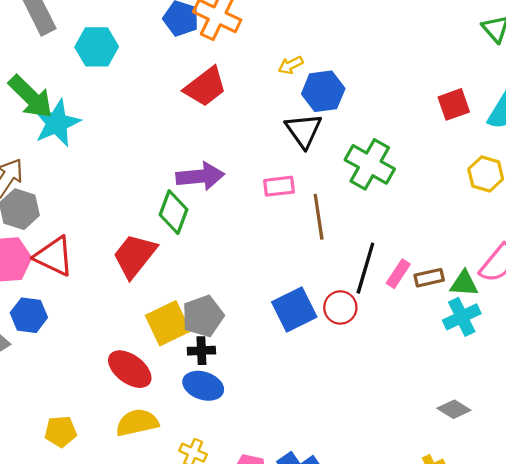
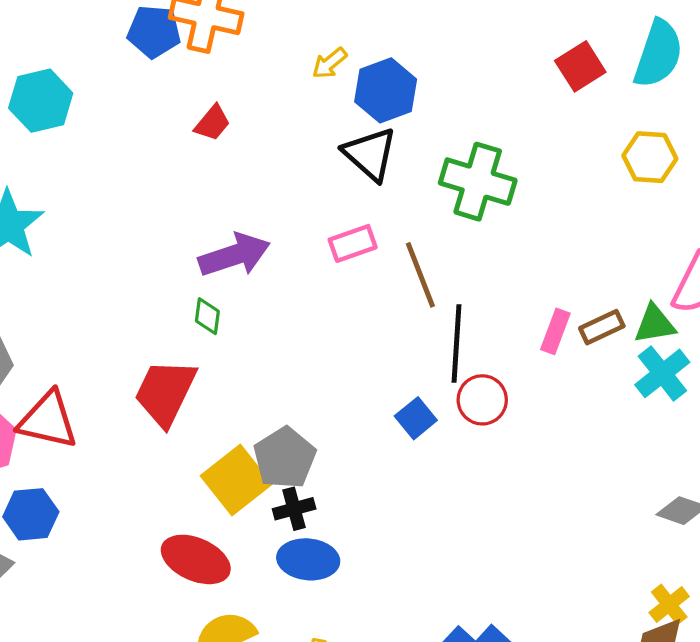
red trapezoid: (205, 87) -> (212, 123), size x0.6
green diamond: (173, 212) -> (207, 316), size x0.6
black line: (365, 268) -> (456, 344), moved
blue square: (294, 310) -> (416, 418), size x0.6

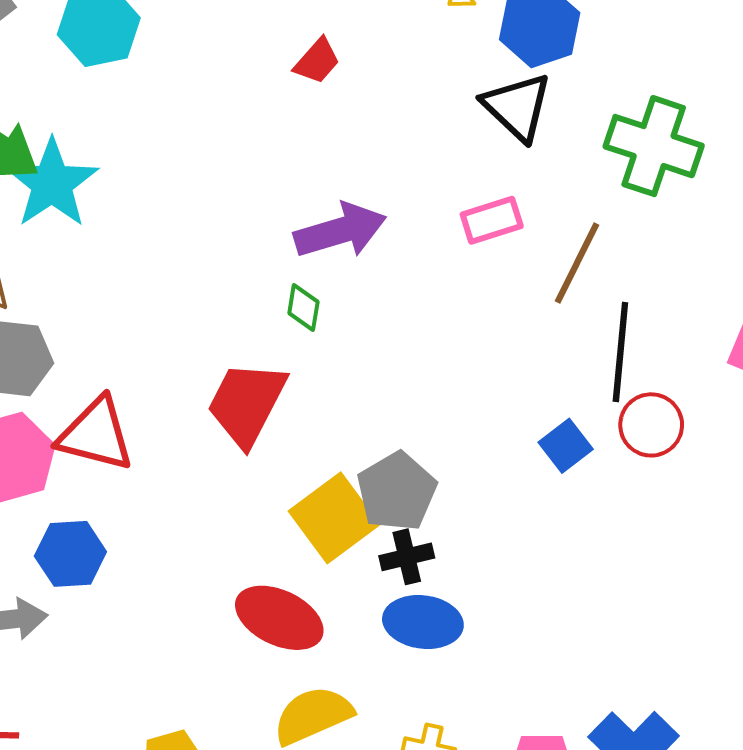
brown line: (420, 275) -> (577, 263), turned 46

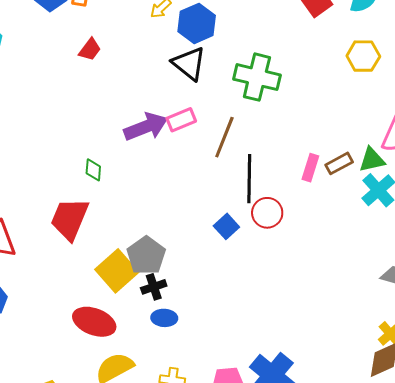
purple arrow: (340, 231) -> (146, 127), moved
blue ellipse: (423, 622) -> (164, 318), size x0.7

